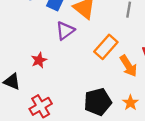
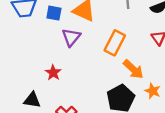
orange arrow: (128, 66) -> (133, 69), moved

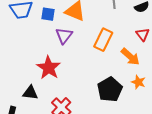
orange arrow: (133, 69) -> (130, 57), moved
red star: (53, 73) -> (49, 68), size x1.6

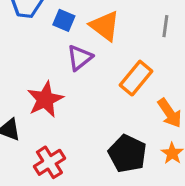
black pentagon: (110, 89) -> (127, 154), turned -30

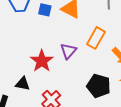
purple triangle: (80, 58) -> (68, 51), moved

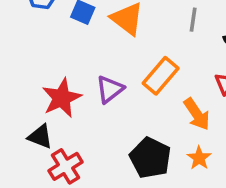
black triangle: (23, 84) -> (40, 137), moved

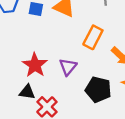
purple triangle: (110, 89) -> (68, 67), moved

